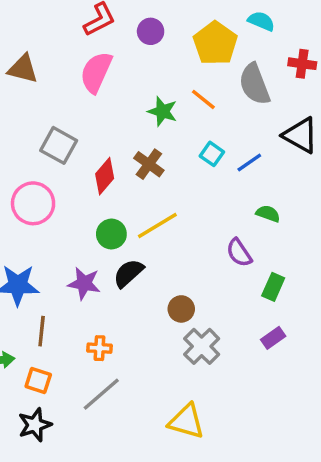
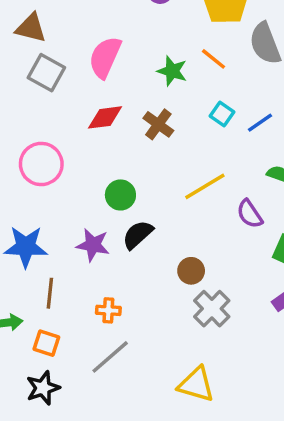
pink semicircle: (96, 72) -> (105, 57), moved
gray square: (59, 145) -> (46, 73), moved
red diamond: (105, 176) -> (105, 117), moved, turned 42
yellow line: (157, 225) -> (205, 186), moved

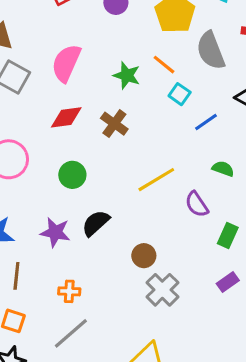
cyan square: (222, 114) -> (180, 94), moved
green circle: (120, 195) -> (72, 175), moved

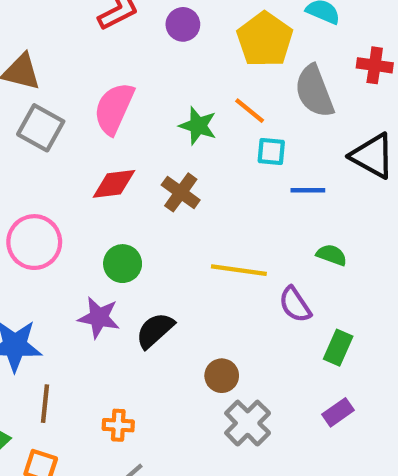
cyan square: (180, 94) -> (271, 152), turned -30
blue line: (206, 122) -> (308, 190), turned 35
yellow line: (156, 180) -> (239, 270), turned 39
purple star: (55, 232) -> (99, 317), moved

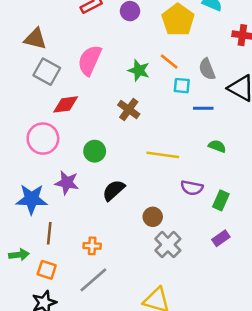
gray semicircle: (314, 91) -> (207, 69), moved, size x0.7
red diamond: (114, 184) -> (66, 104), moved
purple semicircle: (295, 305) -> (192, 188), moved, turned -45
purple star: (99, 317) -> (67, 183), moved

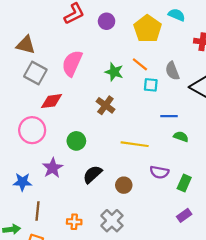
blue line: (203, 108) -> (169, 116), moved
purple star: (67, 183) -> (53, 168), turned 30
blue star: (32, 199) -> (22, 182), size x0.7
brown circle: (153, 217) -> (124, 185), moved
gray cross: (168, 245) -> (112, 221), moved

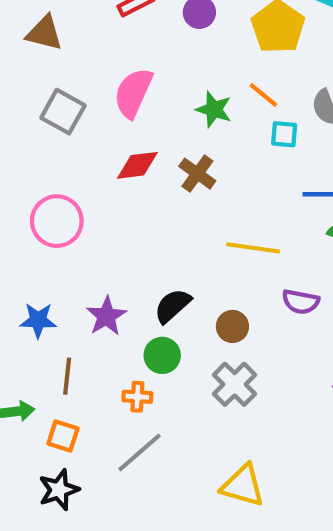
brown triangle: (26, 45) -> (44, 33), moved
red diamond: (52, 101) -> (137, 165), moved
green circle: (76, 141) -> (162, 355), moved
purple star: (53, 168) -> (106, 316), moved
gray cross: (112, 221) -> (235, 384), moved

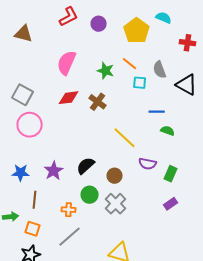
gray square: (63, 112) -> (23, 95), moved
yellow line: (253, 248) -> (125, 138), turned 35
green circle: (162, 355) -> (90, 195), moved

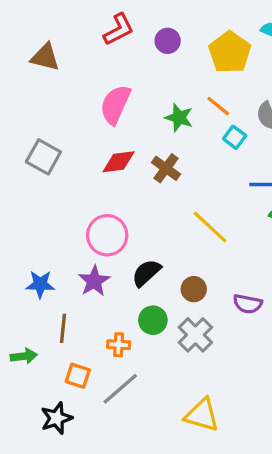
cyan square: (140, 83) -> (235, 137), turned 32
pink circle: (30, 125) -> (107, 235), moved
purple semicircle: (148, 164) -> (248, 304), moved
orange square: (33, 229) -> (78, 376), moved

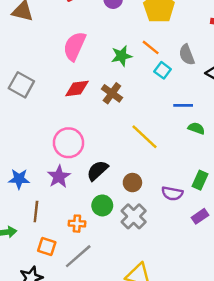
green star: (179, 118) -> (122, 56), turned -30

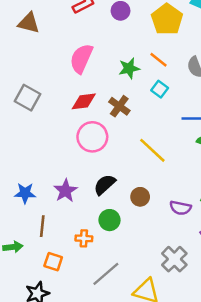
cyan square: (163, 70) -> (160, 89), moved
pink circle: (68, 143) -> (92, 137), moved
gray cross: (134, 216) -> (174, 259), moved
gray line: (78, 256) -> (106, 274), moved

